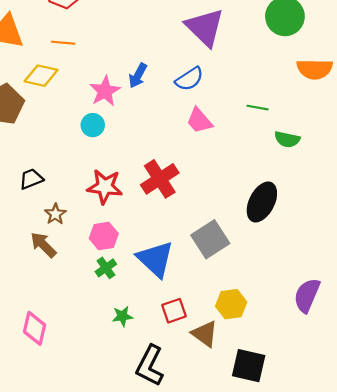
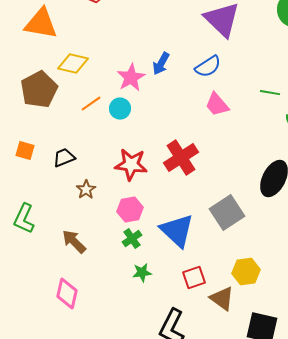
orange line: (63, 43) -> (91, 104), moved, turned -40
brown arrow: (43, 245) -> (74, 242), moved
green star: (122, 316) -> (142, 273), moved

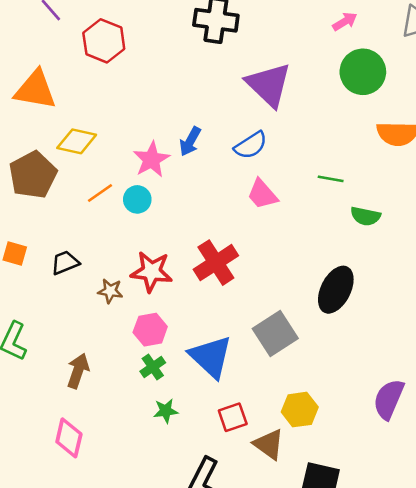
brown star: (86, 190) -> (110, 291), moved, turned -30
brown arrow: (74, 242) -> (78, 371), turned 64

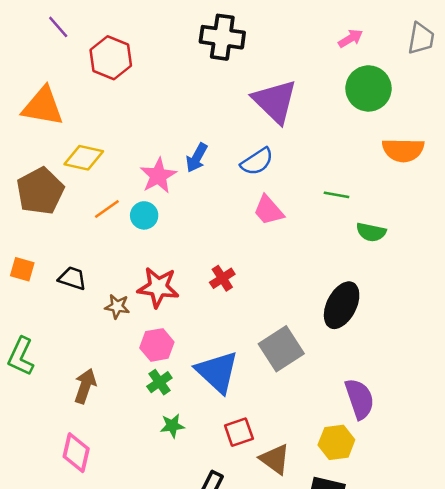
black trapezoid: (65, 263) -> (72, 278), turned 40
red cross: (216, 263) -> (222, 278), size x0.6
purple semicircle: (389, 399) -> (360, 399), moved, turned 138
yellow hexagon: (300, 410) -> (336, 442), moved

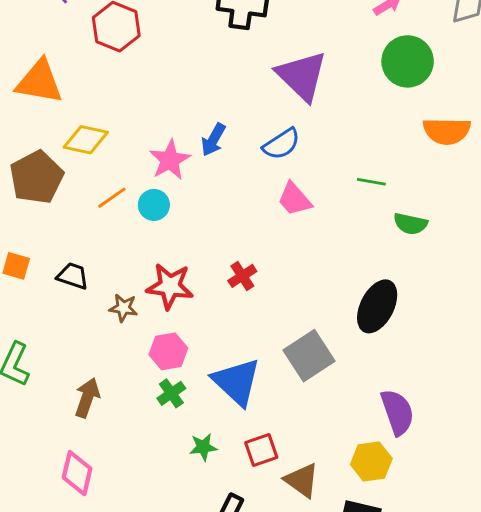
green star: (172, 426) -> (203, 447), moved

